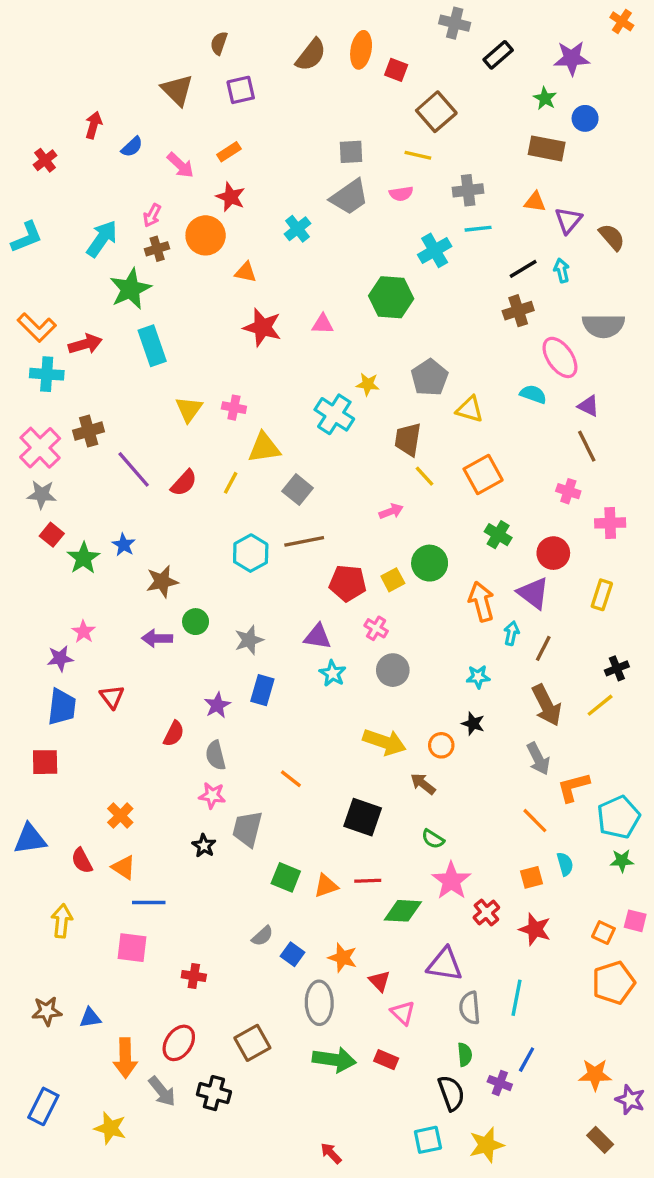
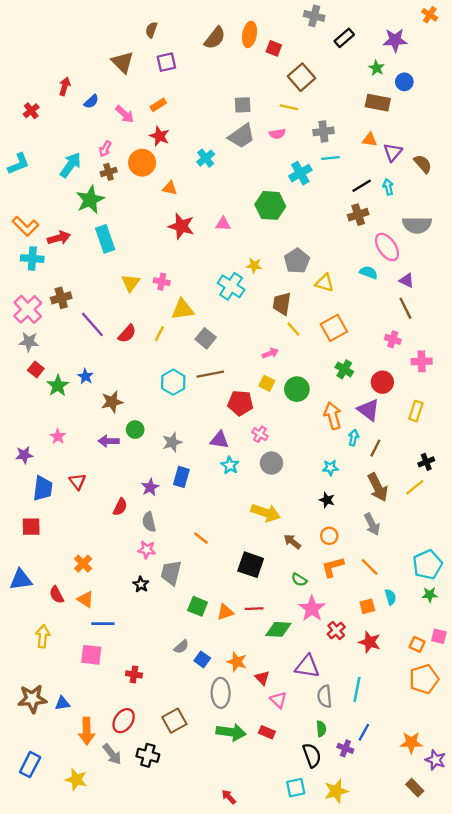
yellow square: (393, 580) -> (267, 383), moved, turned -35
purple star: (60, 658) -> (24, 455), moved
orange circle: (441, 745) -> (329, 536), moved
orange L-shape: (573, 787) -> (333, 567), moved
brown star: (47, 1011) -> (32, 699), size x1.4

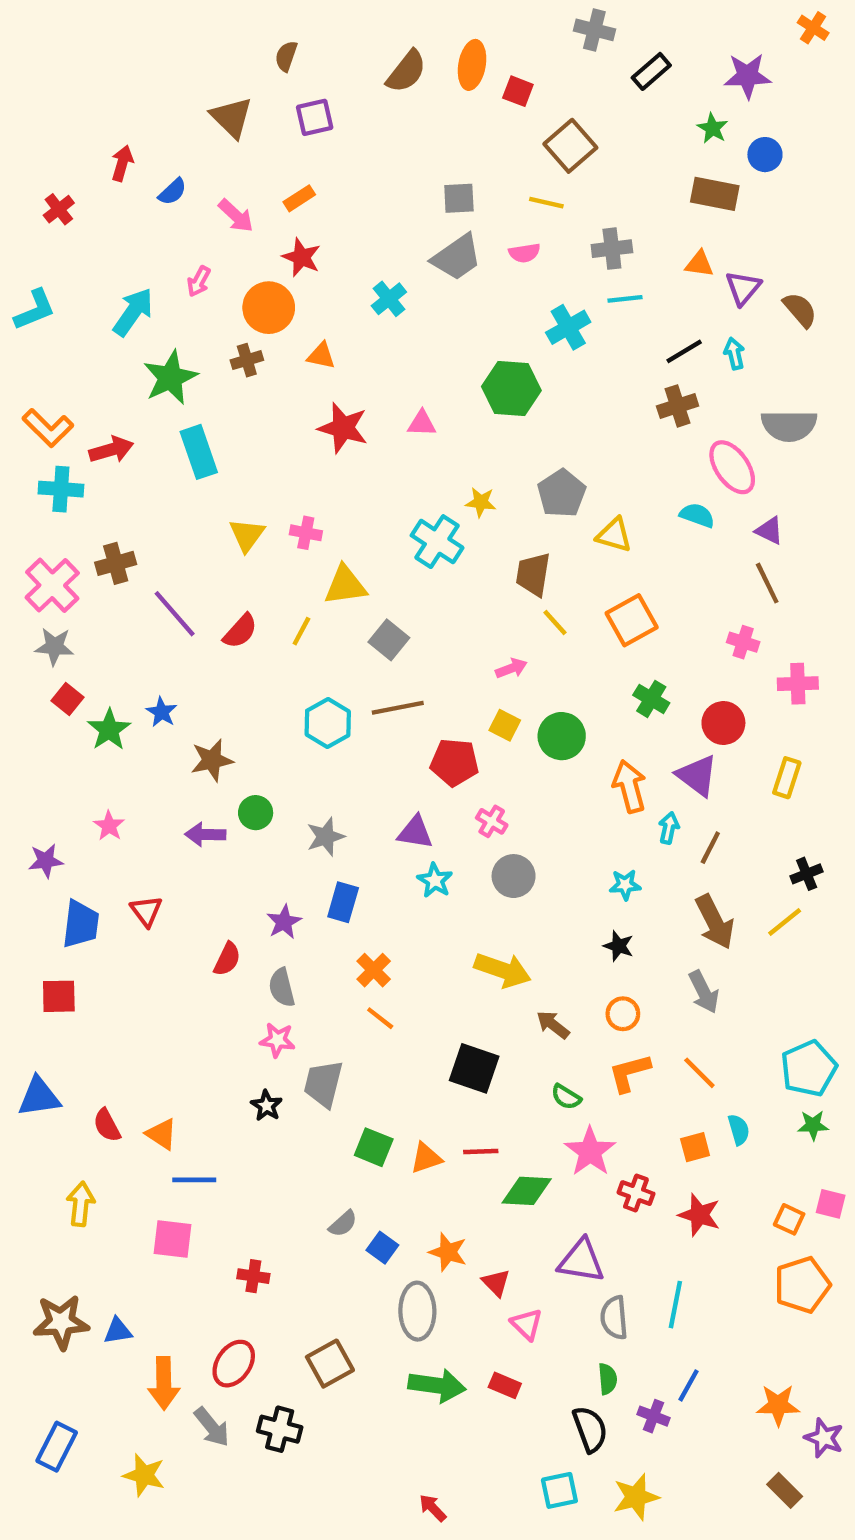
brown cross: (109, 172) -> (247, 360), moved
orange cross: (83, 564) -> (374, 970), moved
red cross: (336, 631) -> (636, 1193), turned -30

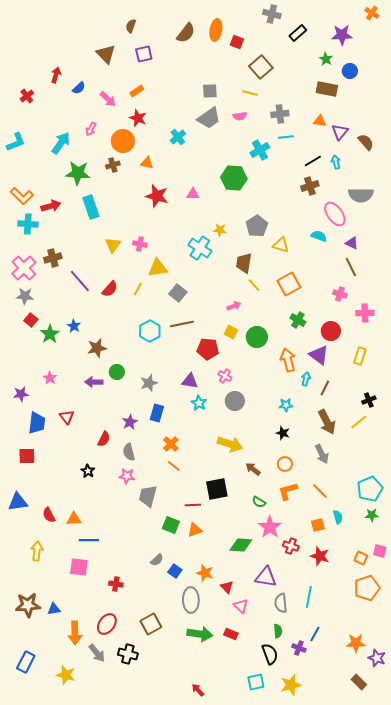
green star: (170, 378) -> (78, 173), turned 30
black square: (474, 1068) -> (217, 489), turned -30
black star: (267, 1106) -> (88, 471), moved
orange triangle: (162, 1134) -> (74, 519), turned -35
red line: (481, 1152) -> (193, 505), moved

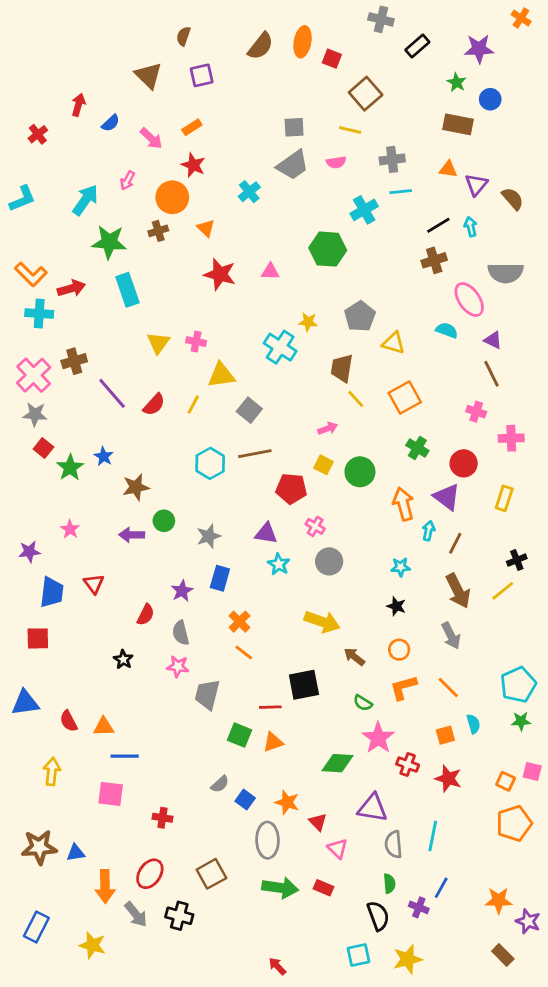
orange triangle: (147, 163) -> (206, 228), turned 32

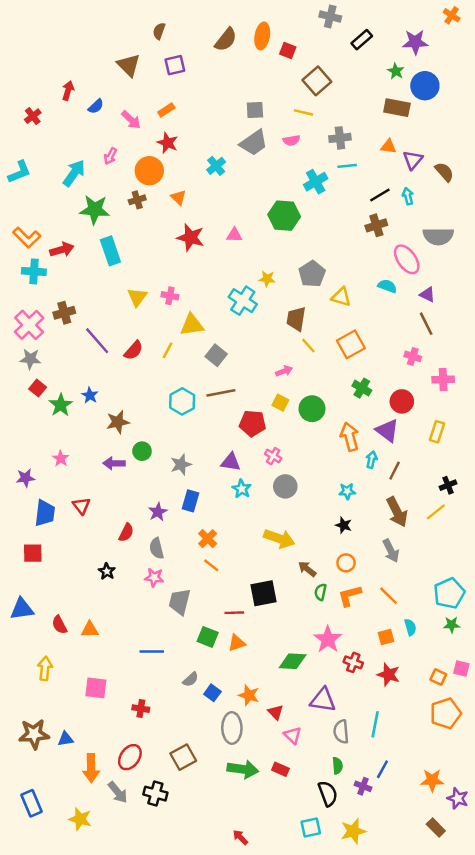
blue circle: (490, 99) -> (425, 86), size x1.5
green semicircle: (363, 703) -> (320, 592), moved, turned 70
blue line: (125, 756) -> (152, 652), moved
blue rectangle: (36, 927) -> (32, 803), turned -50

